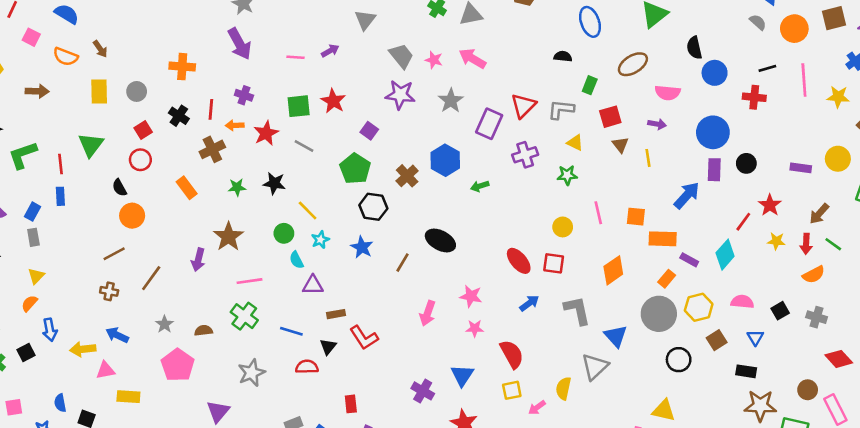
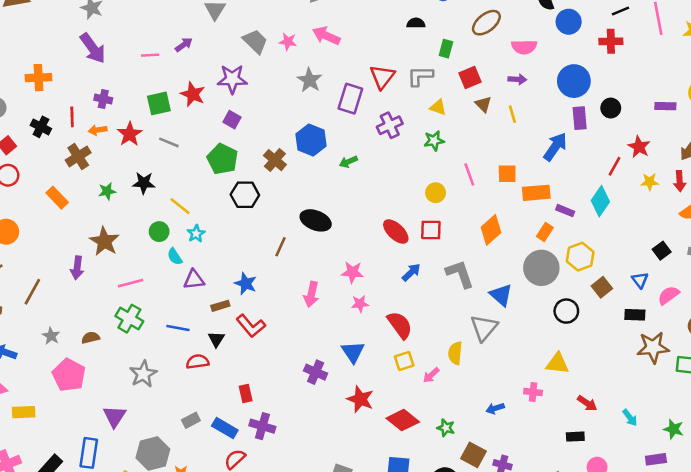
purple star: (400, 95) -> (232, 79), moved
blue star: (362, 247) -> (246, 284), moved
pink semicircle: (742, 302) -> (669, 295), moved, turned -35

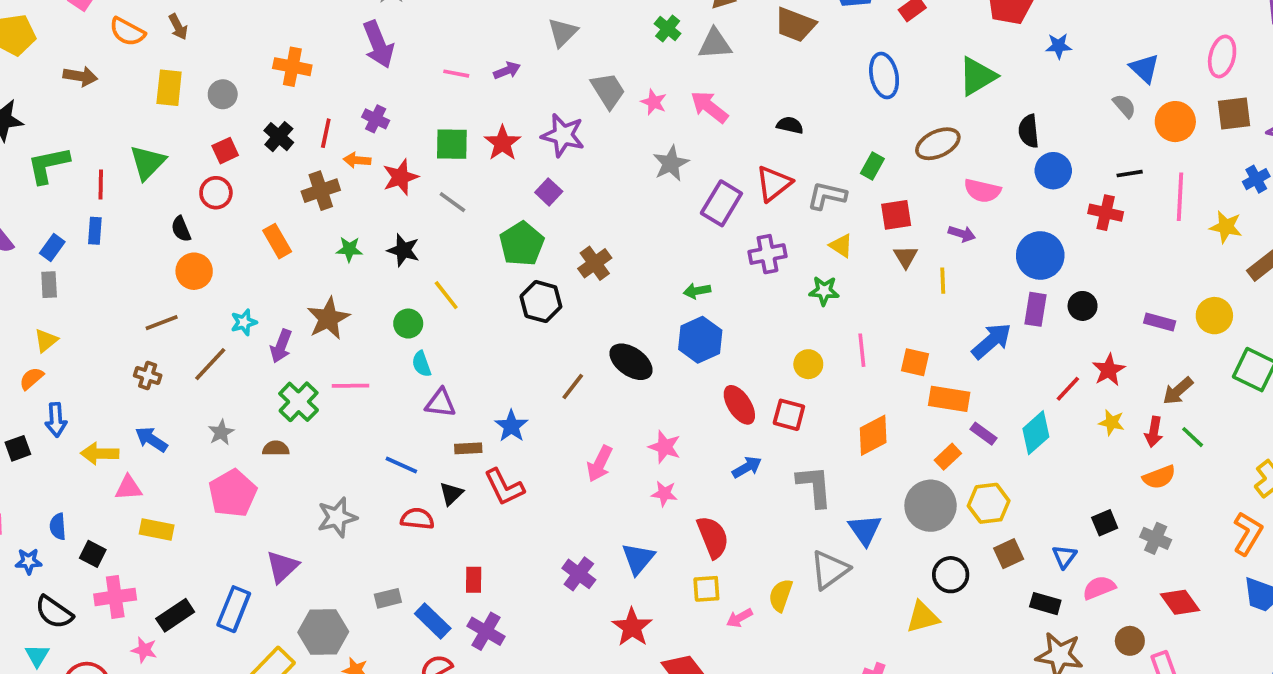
black semicircle: (416, 23) -> (790, 125), moved
blue hexagon: (311, 140) -> (700, 340), moved
cyan star: (196, 234) -> (244, 322), moved
green cross: (129, 319) -> (299, 402), moved
yellow triangle: (557, 363) -> (923, 617), moved, turned -35

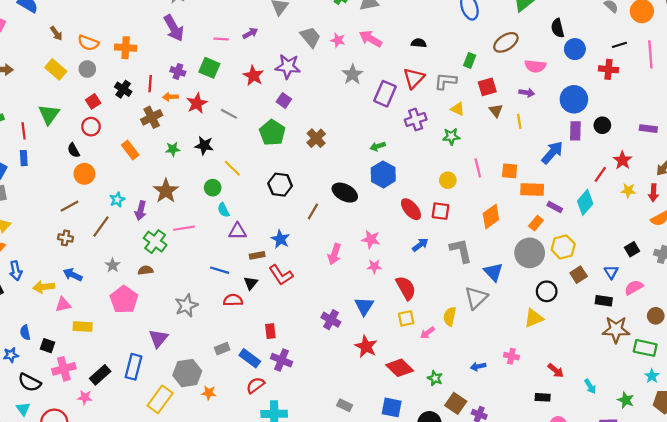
orange semicircle: (127, 32) -> (88, 43), moved
yellow rectangle: (169, 88) -> (56, 69), turned -48
green square: (452, 144) -> (209, 68), moved, turned 30
black hexagon: (541, 302) -> (280, 185), moved

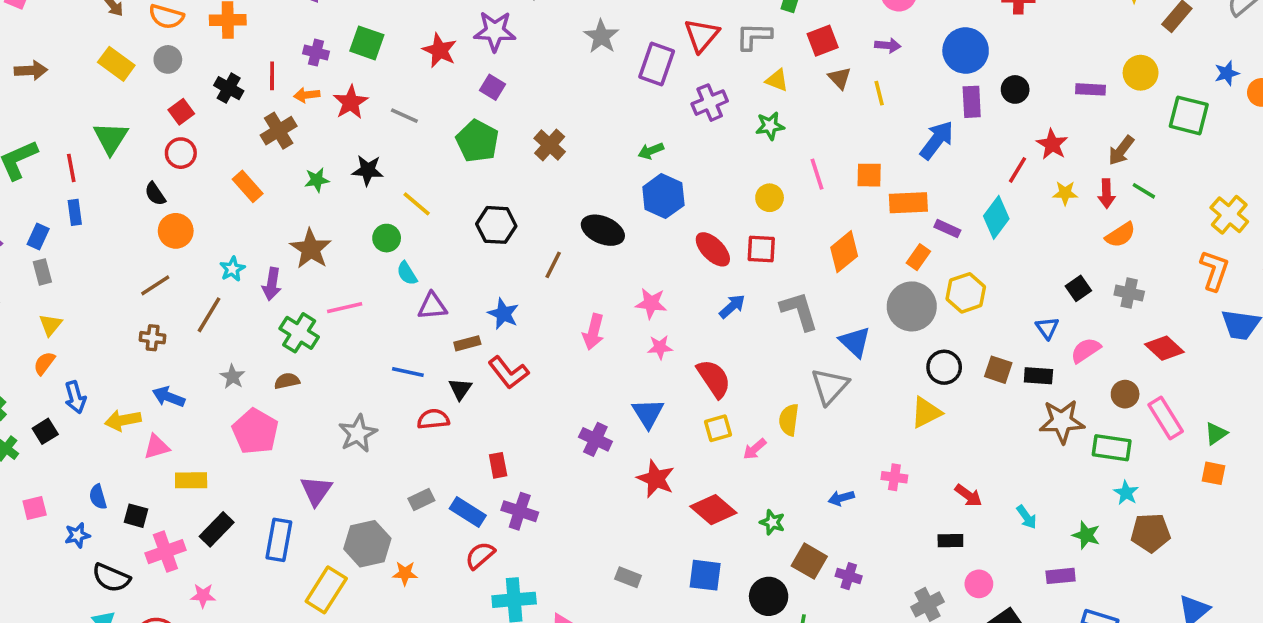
brown square: (579, 275) -> (998, 370), moved, turned -35
black rectangle: (100, 375) -> (217, 529), moved

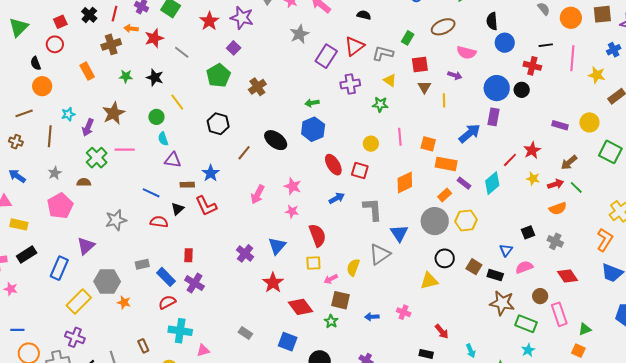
black circle: (1015, 89) -> (522, 90), moved
red arrow: (1106, 193) -> (556, 184), turned -119
brown line: (209, 315) -> (50, 136), turned -40
brown square: (809, 561) -> (340, 300), moved, turned -30

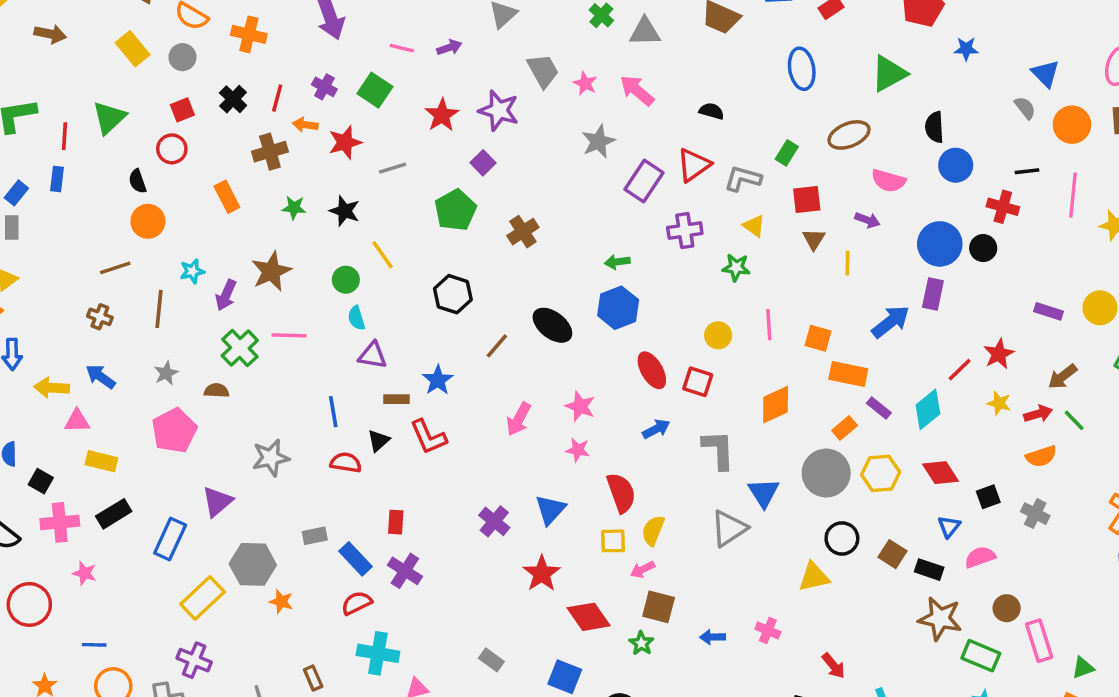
gray line: (182, 52) -> (393, 168), turned -56
blue line: (151, 193) -> (333, 412), turned 54
yellow semicircle: (353, 267) -> (653, 530), moved
red diamond: (568, 276) -> (941, 473), moved

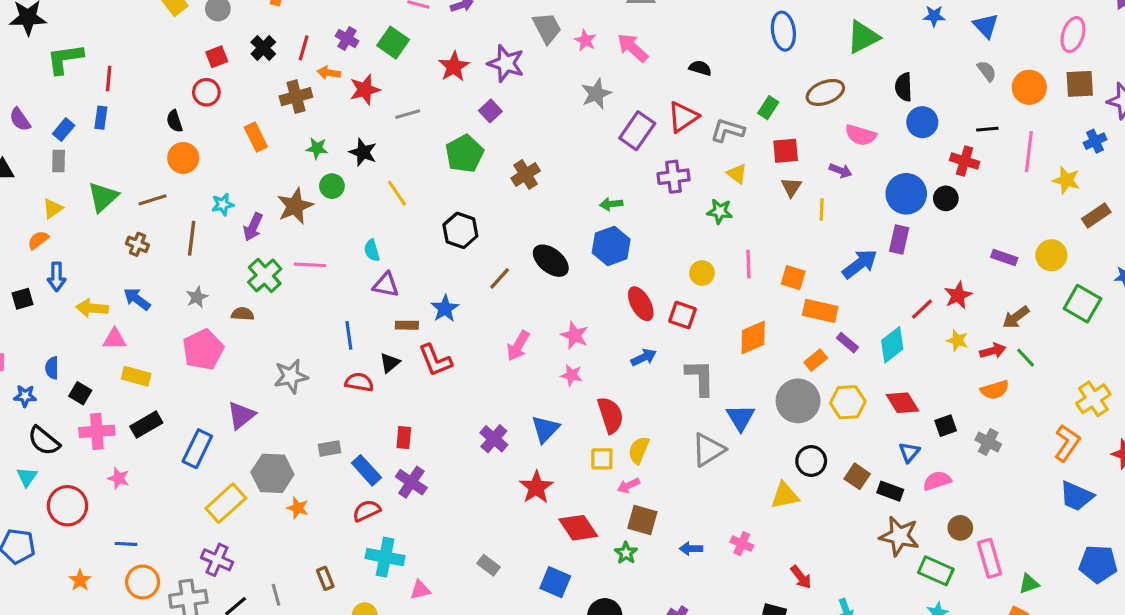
blue triangle: (1045, 74) -> (986, 26), moved
green triangle: (109, 118) -> (103, 197), moved
green circle: (346, 280) -> (332, 186), moved

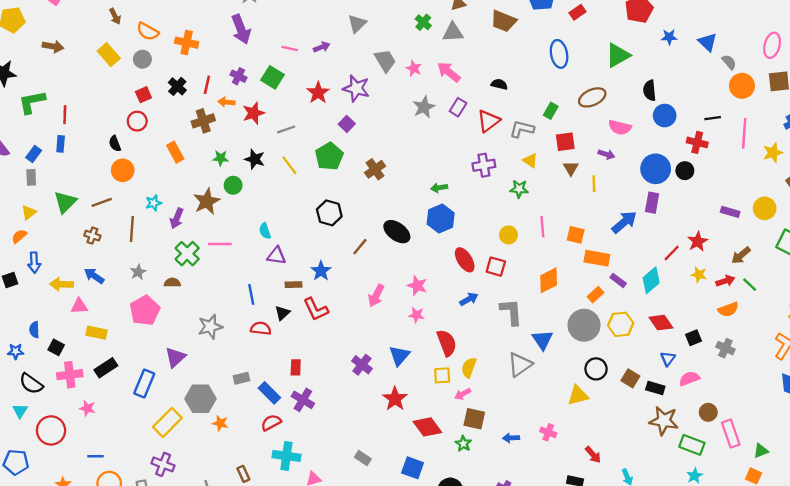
gray semicircle: (987, 71) -> (729, 62), moved
purple rectangle: (637, 131) -> (458, 107), moved, size x0.7
yellow star: (1066, 180) -> (773, 153), turned -30
yellow line: (397, 193) -> (289, 165), moved

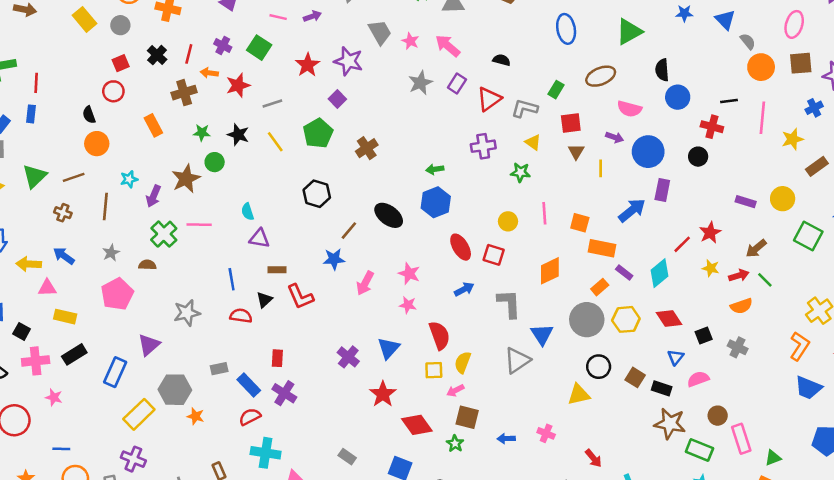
blue circle: (656, 169) -> (648, 152), moved
blue star: (321, 271) -> (334, 259), moved, turned 30

